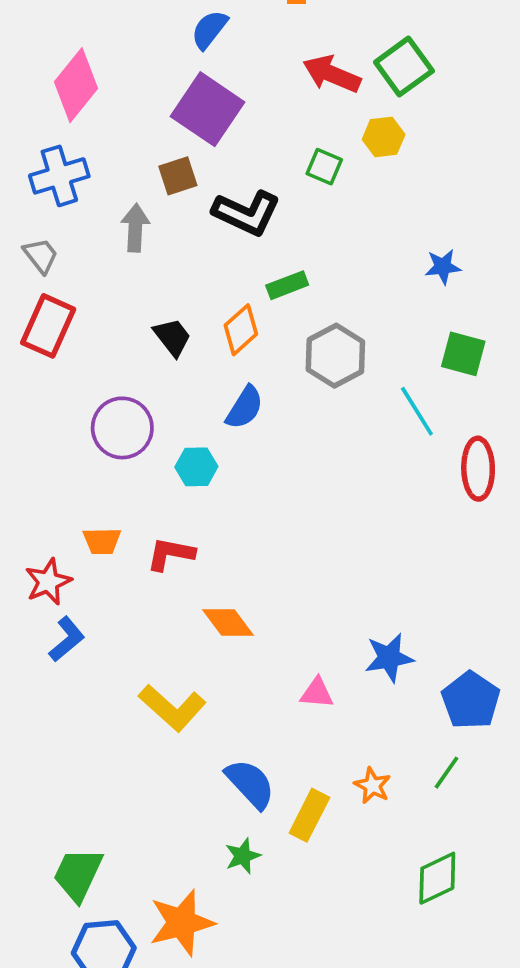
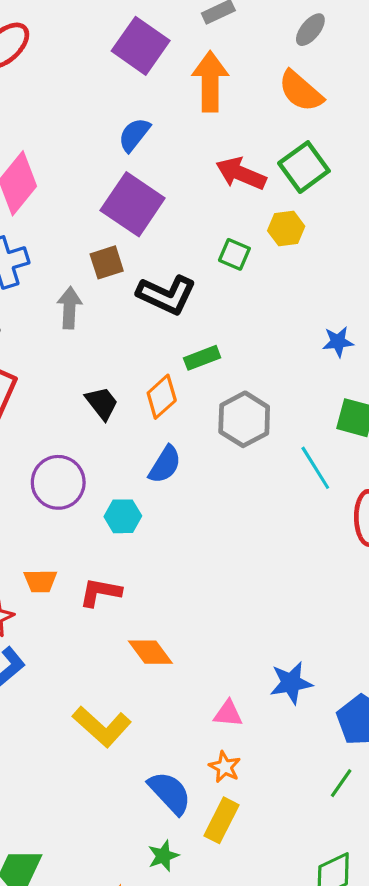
orange star: (372, 786) -> (225, 767), moved

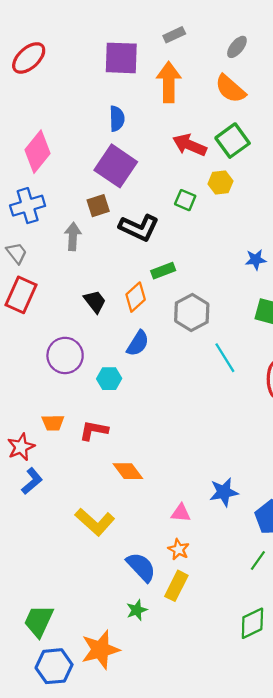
purple square: (141, 46) -> (121, 58), turned -33
blue semicircle: (134, 135) -> (117, 119), turned 140
cyan line: (315, 468) -> (225, 358), moved

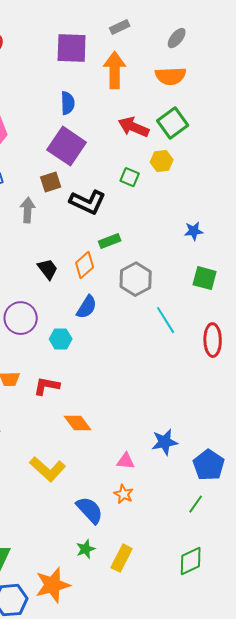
orange semicircle: (230, 89) -> (171, 76), turned -44
yellow rectangle: (176, 586) -> (122, 558), moved

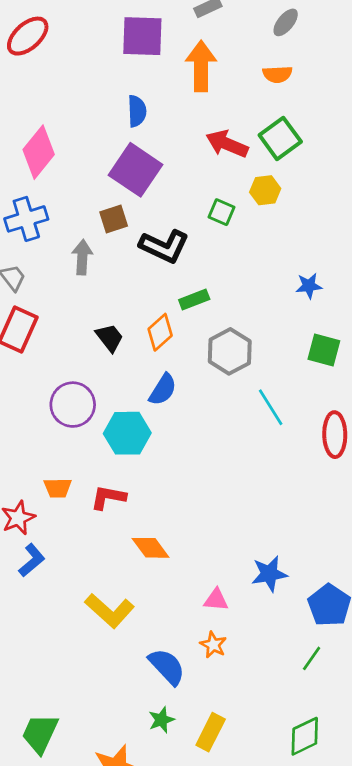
orange semicircle: (171, 76) -> (277, 74), size x0.7
cyan hexagon: (61, 339) -> (127, 433), size x1.5

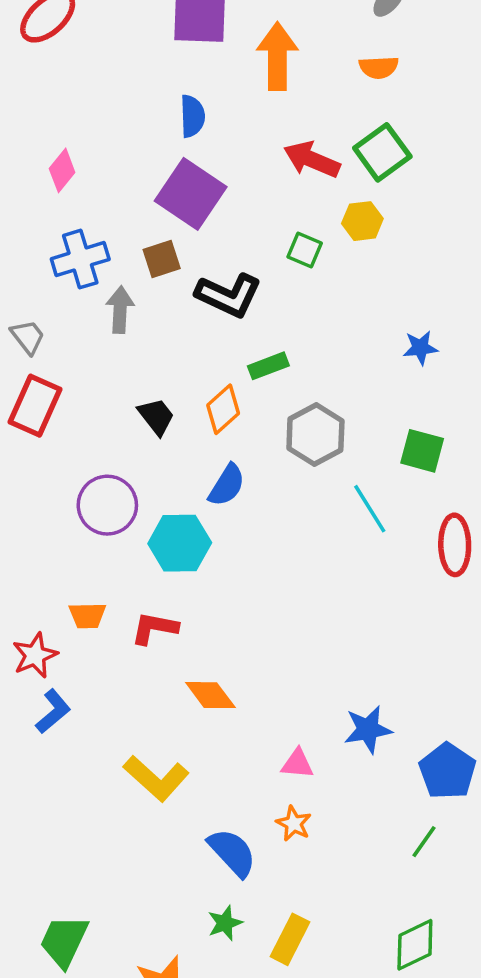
pink diamond: (39, 152) -> (62, 170), size x0.6
blue cross: (26, 219) -> (80, 259), moved
green square: (324, 350) -> (422, 451), moved

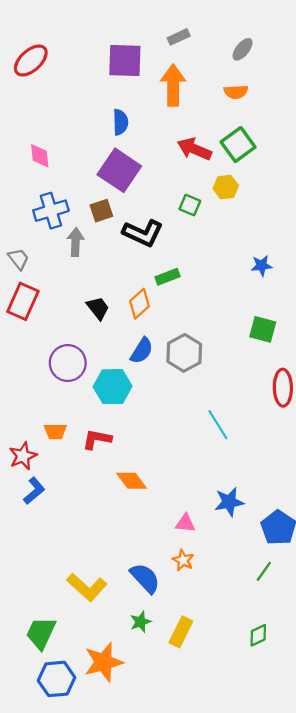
pink diamond: (62, 170) -> (40, 156), turned -45
gray hexagon: (315, 435) -> (184, 353), moved
cyan line: (370, 509) -> (218, 425), moved
yellow L-shape: (156, 778) -> (87, 587), moved
green diamond: (415, 945) -> (258, 635), size x0.7

